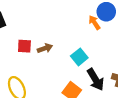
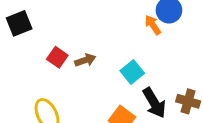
red square: (24, 46) -> (57, 57), turned 32

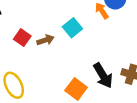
cyan square: (132, 72) -> (72, 28), moved

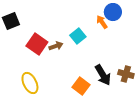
red square: (22, 38) -> (37, 44), size x1.5

